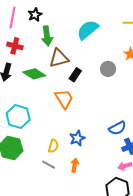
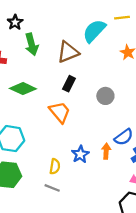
cyan semicircle: (88, 30) -> (94, 31), moved
brown triangle: (59, 58) -> (68, 52), moved
gray circle: (108, 69) -> (105, 96), moved
orange arrow: (75, 165) -> (106, 151), moved

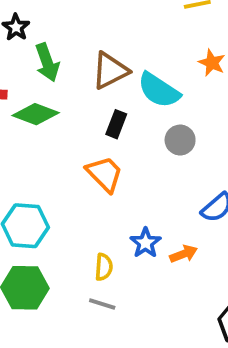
cyan semicircle: (94, 31) -> (159, 90), moved, turned -95
green diamond: (23, 89) -> (36, 114), moved
orange arrow: (106, 151) -> (184, 254), moved, turned 70

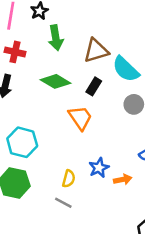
green diamond: (36, 114) -> (56, 81), moved

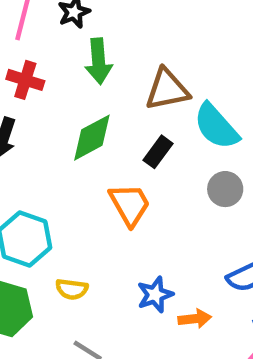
green diamond: (56, 81) -> (92, 138), turned -64
yellow semicircle: (69, 179) -> (72, 289), moved, turned 78

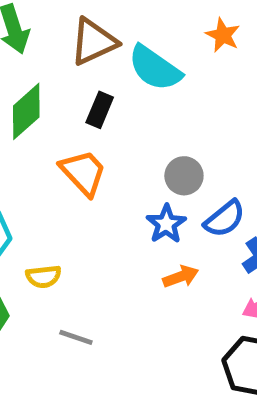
gray circle: (225, 189) -> (184, 176), moved
blue star: (155, 295) -> (166, 224), moved

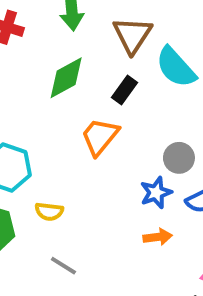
brown triangle: (94, 42) -> (132, 35), turned -45
orange trapezoid: (83, 173) -> (100, 137), turned -111

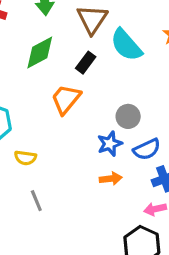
gray line: (63, 266) -> (36, 201), turned 35

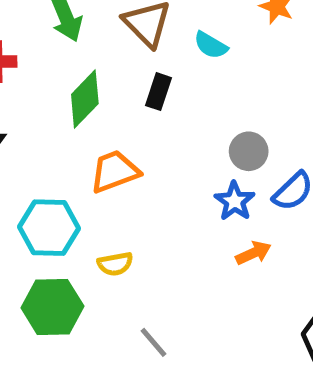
cyan semicircle: (126, 45) -> (211, 45), size x0.6
orange trapezoid: (66, 99) -> (115, 171), moved, turned 48
gray line: (36, 201) -> (153, 342), moved

